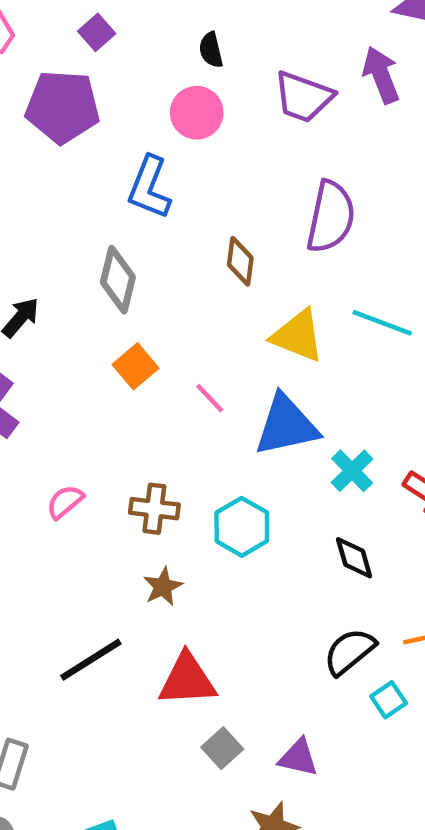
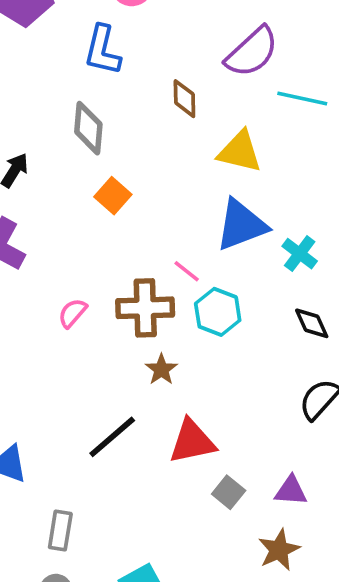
purple semicircle: (331, 217) -> (252, 52), turned 44
cyan line: (382, 323) -> (302, 98), moved
pink line: (210, 398) -> (187, 271), moved
brown cross: (154, 509) -> (145, 308), size x1.4

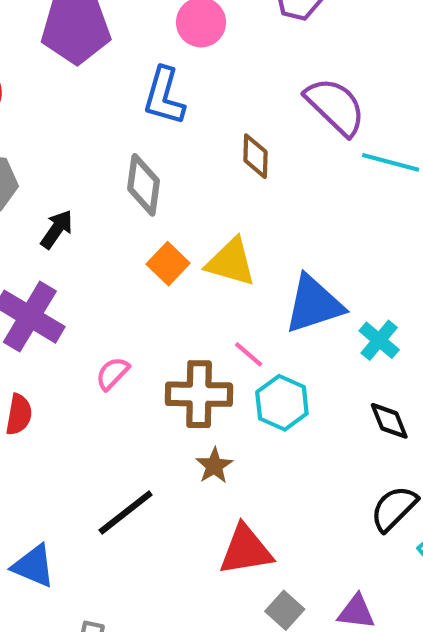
purple semicircle: (252, 52) -> (335, 106), turned -96
yellow triangle: (240, 152) -> (231, 262), moved
pink semicircle: (72, 313) -> (112, 373), moved
black line: (112, 437) -> (126, 512), moved

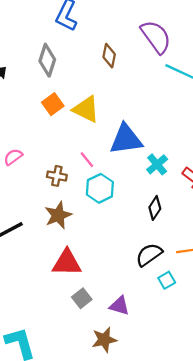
brown cross: (199, 394) -> (57, 176), size x0.6
black diamond: (389, 421) -> (155, 208), turned 45
brown star: (214, 466) -> (58, 215), size x1.4

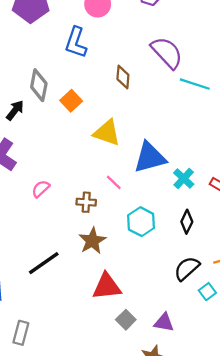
gray diamond: (47, 60) -> (39, 85), moved
orange square: (53, 104) -> (71, 101), moved
cyan hexagon: (100, 188) -> (141, 222), moved

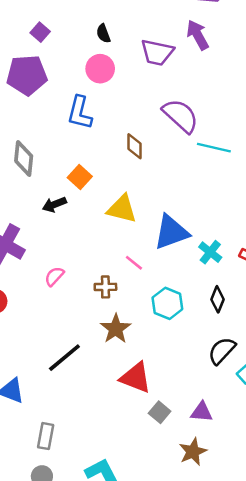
gray diamond: (39, 85) -> (24, 158), moved
black arrow: (15, 110) -> (54, 204), moved, turned -145
red triangle: (107, 287) -> (136, 378), turned 32

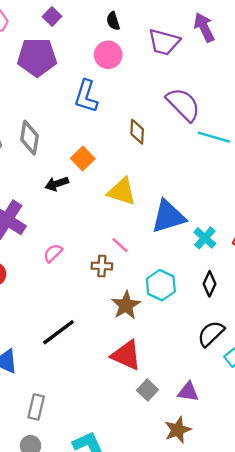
pink line: (134, 263) -> (120, 245), moved
brown star: (116, 329) -> (126, 305), moved

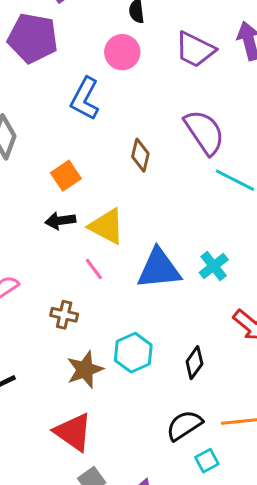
black arrow: (57, 184) -> (60, 221), moved
cyan cross: (205, 238) -> (214, 266), moved
pink line: (120, 245) -> (94, 269), moved

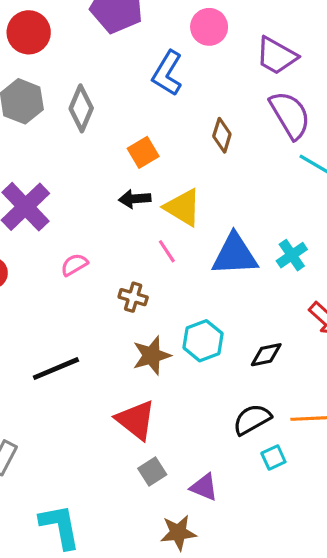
purple trapezoid: (195, 50) -> (276, 56), moved
black diamond: (194, 363) -> (266, 355), turned 40

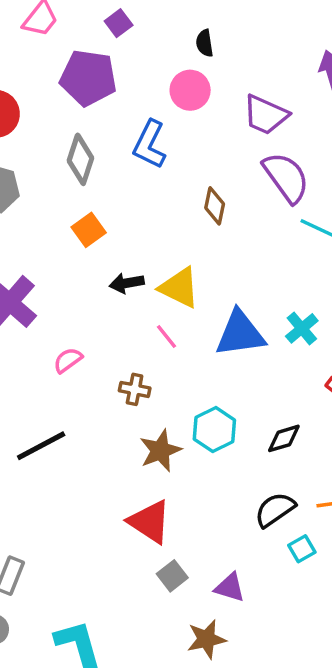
gray diamond: (81, 108) -> (80, 159), moved
orange square: (143, 152) -> (89, 230), moved
black line: (56, 369) -> (41, 446), moved

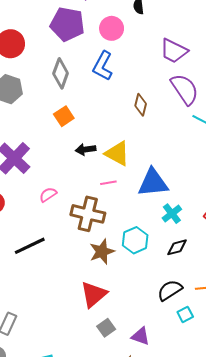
pink circle: (190, 90) -> (112, 28), moved
cyan cross: (302, 328) -> (172, 214), moved
pink line: (166, 336) -> (108, 183), turned -63
brown cross: (135, 389) -> (88, 214), size x1.8
red triangle: (150, 522) -> (94, 294), turned 44

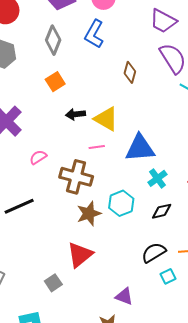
gray square: (106, 328) -> (53, 283), moved

